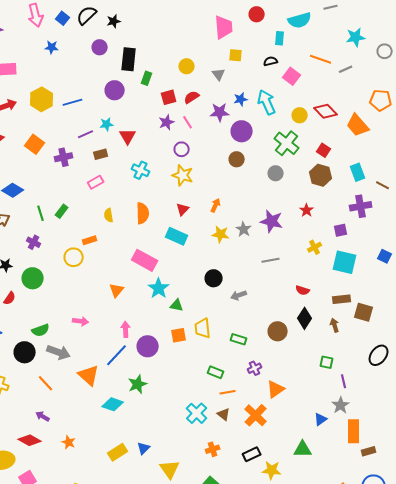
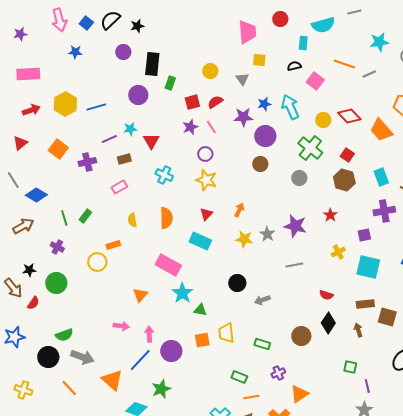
pink arrow: (81, 321) -> (121, 326), moved

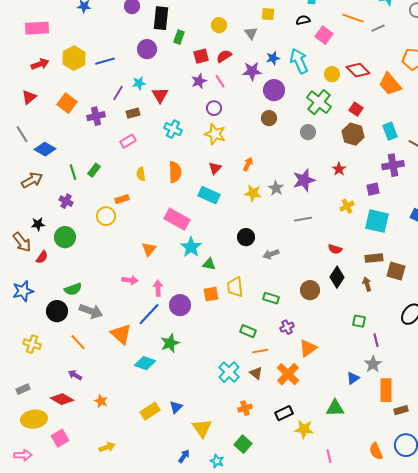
purple line: (109, 139) -> (118, 93), turned -35
purple star: (295, 226) -> (304, 180), turned -30

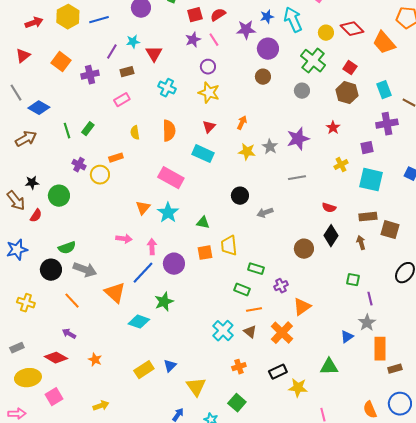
purple cross: (66, 201) -> (79, 165), moved
cyan star: (191, 247) -> (168, 213), moved
green rectangle: (271, 298) -> (256, 269), moved

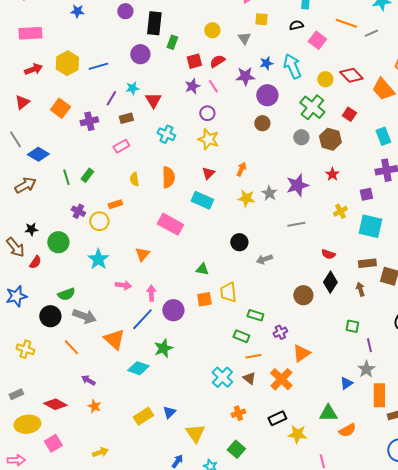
brown hexagon: (347, 93) -> (330, 139), moved
cyan star: (168, 213) -> (98, 259), moved
purple arrow: (69, 334) -> (88, 380), moved
orange semicircle: (370, 410) -> (347, 430), moved, turned -96

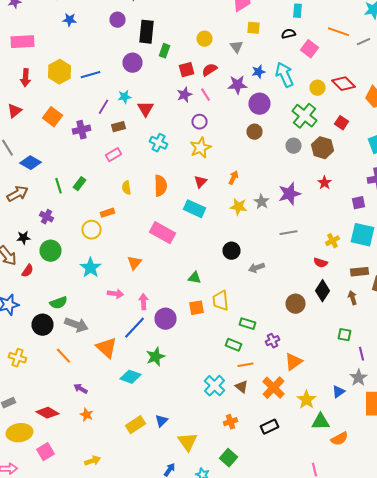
red arrow: (33, 69) -> (26, 78), turned 114
yellow star: (208, 139) -> (200, 148), turned 30
purple cross: (78, 211) -> (46, 217), moved
yellow cross: (340, 211) -> (332, 241), moved
yellow star: (297, 434) -> (306, 400), moved, turned 30

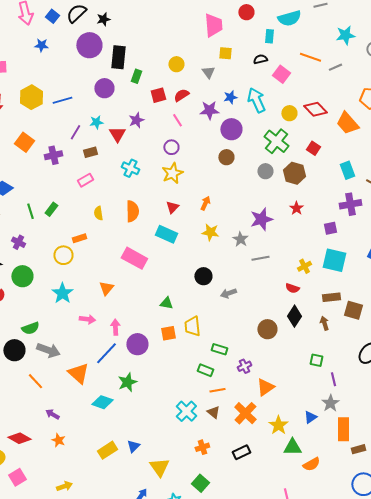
purple circle: (118, 20) -> (89, 45), size x1.6
purple star: (184, 95) -> (136, 120), moved
gray star: (262, 202) -> (240, 239), moved

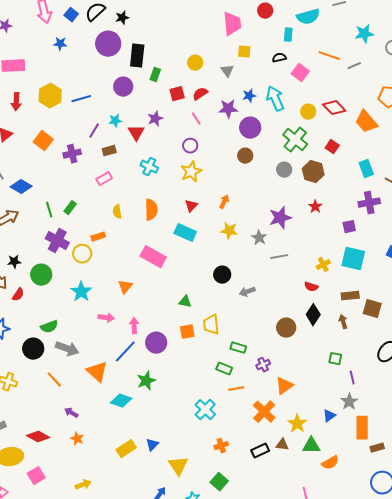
purple cross: (18, 242) -> (57, 241), moved, size x1.6
brown triangle: (213, 412) -> (282, 445), moved, turned -32

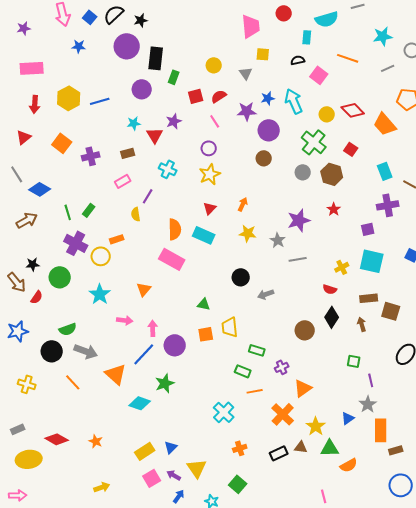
gray line: (354, 66) -> (388, 68), moved
purple line: (94, 131) -> (148, 196), moved
orange semicircle: (151, 210) -> (175, 229), moved
purple arrow: (71, 413) -> (174, 475), moved
pink square: (36, 476) -> (152, 478), moved

